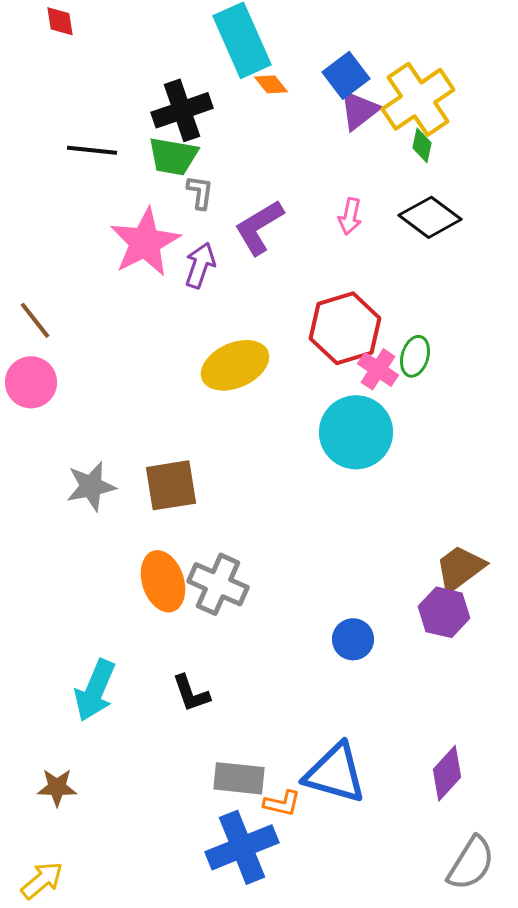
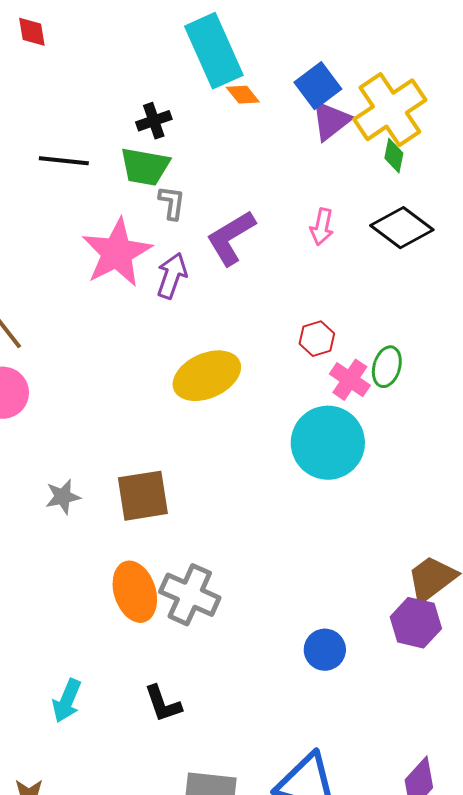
black cross: (182, 110) -> (154, 121), size x0.6
red hexagon: (345, 328) -> (317, 339), size x0.5
gray star: (91, 486) -> (63, 497), size x0.7
cyan arrow: (95, 690) -> (67, 701), size x0.7

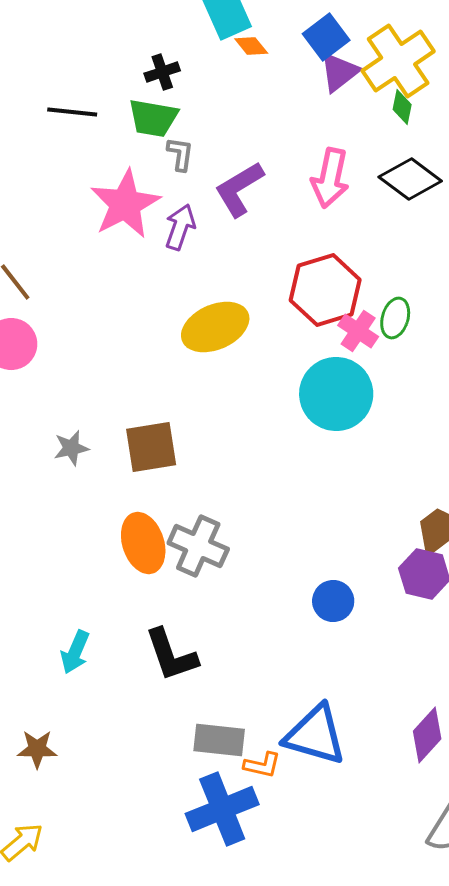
pink arrow: (322, 227) -> (330, 178), size x1.6
red hexagon: (317, 339) -> (325, 290), size x2.0
black L-shape: (163, 704) -> (171, 655), size x1.4

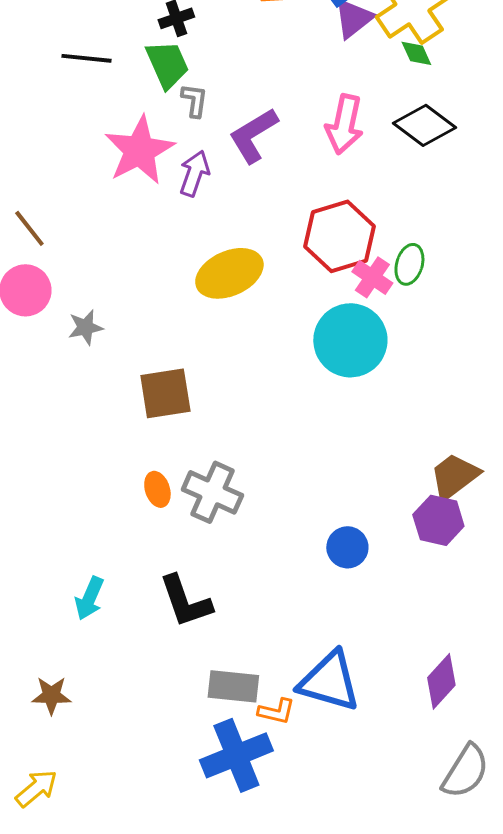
green diamond: (402, 107) -> (416, 53), turned -36
green trapezoid: (153, 118) -> (167, 64), turned -124
gray star: (71, 448) -> (85, 327), moved
orange ellipse: (143, 543) -> (157, 489), size x0.6

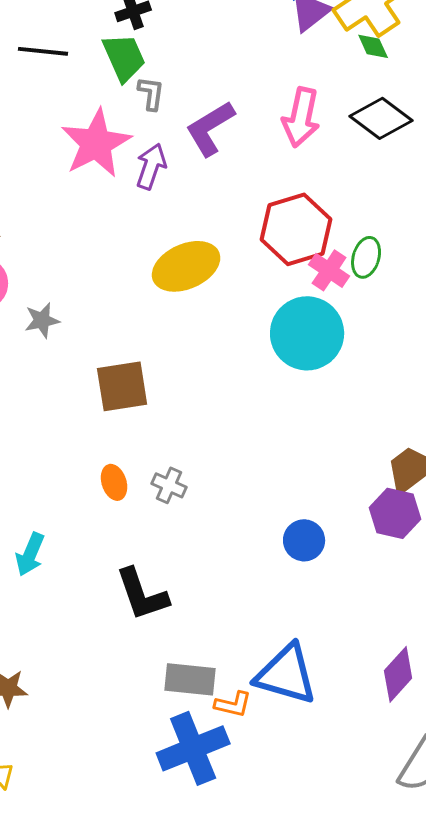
gray cross: (212, 492) -> (169, 485), size x0.6
cyan arrow: (89, 598) -> (30, 554), moved

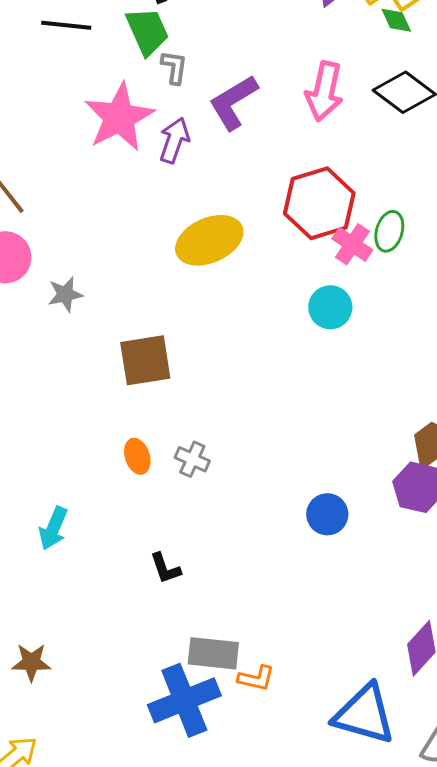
cyan circle: (307, 333) -> (330, 307), size x0.6
black L-shape: (142, 594) -> (165, 568), size x0.6
blue triangle: (286, 674) -> (364, 714), moved
blue cross: (193, 748) -> (184, 700), moved

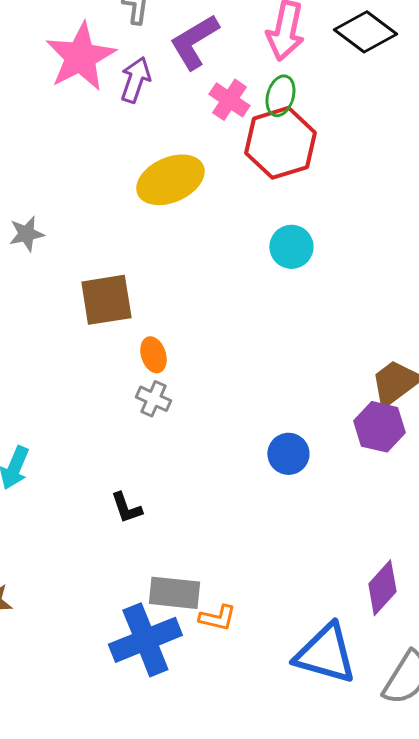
green ellipse: (389, 231) -> (280, 96), moved
pink cross: (352, 244) -> (229, 100), moved
orange ellipse: (137, 456) -> (153, 355), moved

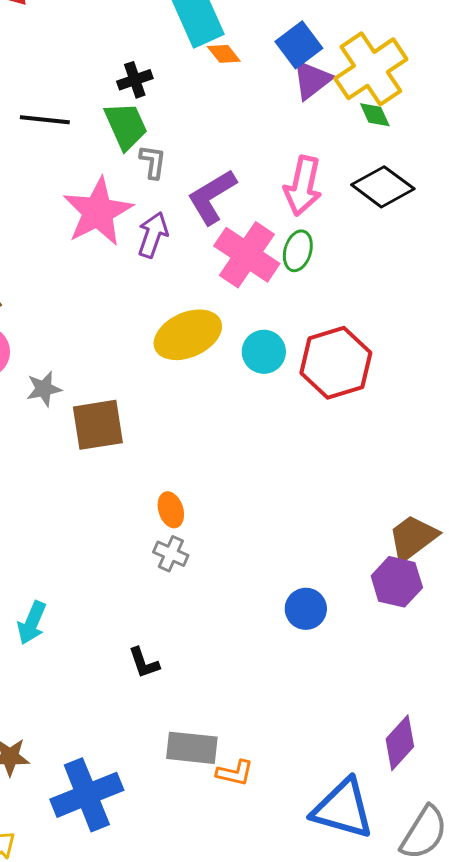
pink cross: (229, 100) -> (247, 255), size x1.6
red hexagon: (280, 143) -> (336, 363), moved
cyan circle: (291, 247) -> (264, 352), moved
brown square: (106, 300) -> (98, 425), moved
blue cross: (145, 640) -> (87, 795), moved

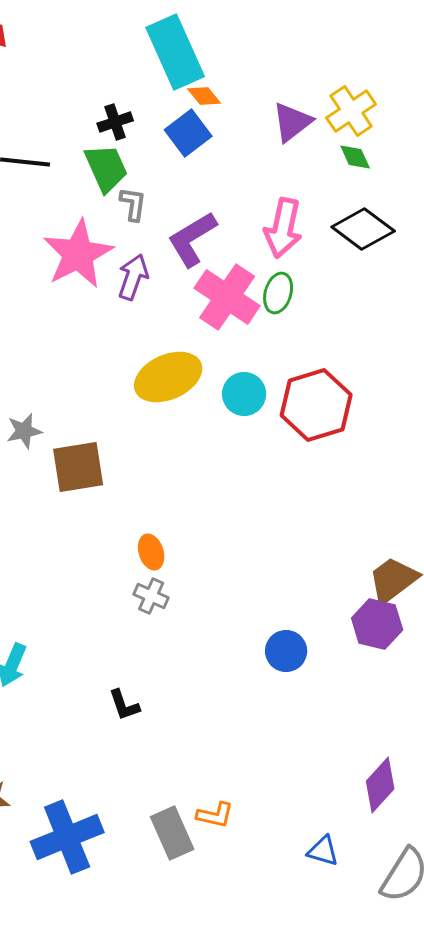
blue square: (299, 45) -> (188, 133), moved
yellow cross: (371, 69) -> (351, 111), size x0.7
gray rectangle: (192, 748) -> (172, 833), moved, turned 60
blue triangle: (343, 809) -> (323, 851), size x0.5

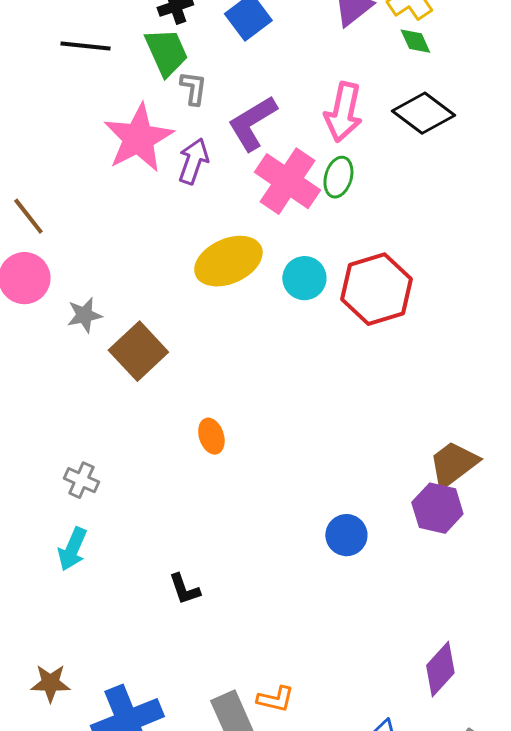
brown square: (78, 467) -> (138, 351), turned -34
gray cross: (151, 596) -> (81, 480), moved

